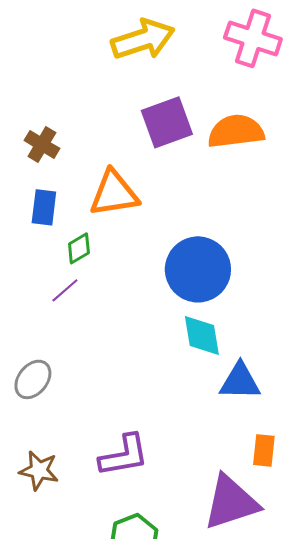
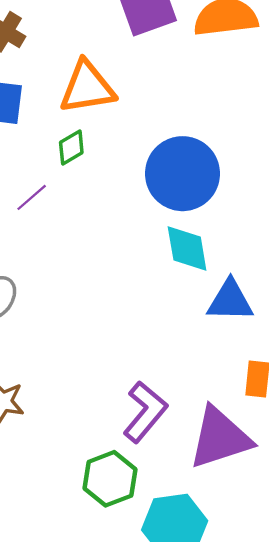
green diamond: (79, 248) -> (71, 148), moved
purple L-shape: (124, 455) -> (145, 412), moved, turned -40

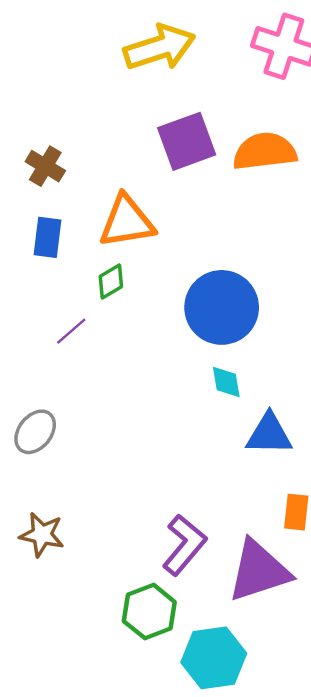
cyan diamond: (187, 249) -> (226, 382), size x0.7

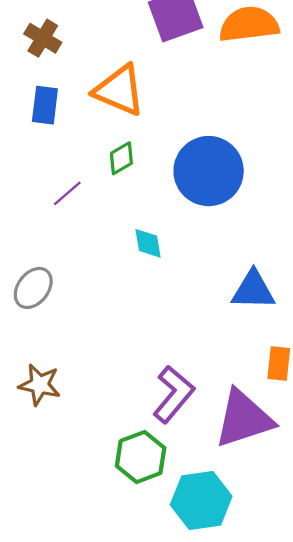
orange triangle: (127, 222) -> (119, 90), turned 32
green diamond: (111, 281) -> (121, 158), moved
cyan diamond: (226, 382) -> (148, 243), moved

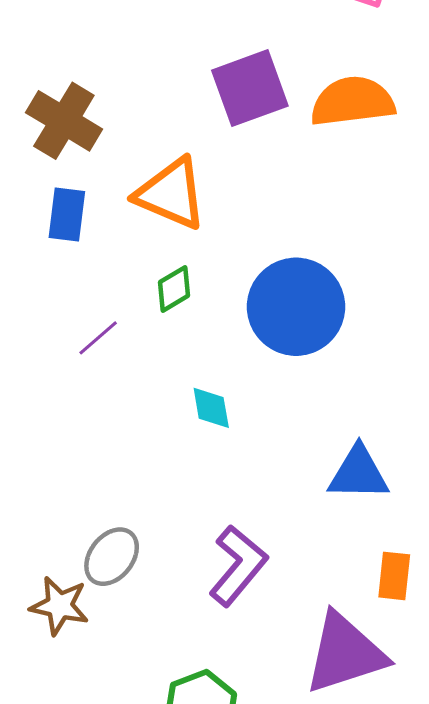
brown cross: (43, 38) -> (64, 121), size x1.4
gray ellipse: (33, 288) -> (112, 557), moved
purple L-shape: (174, 394) -> (238, 566), moved

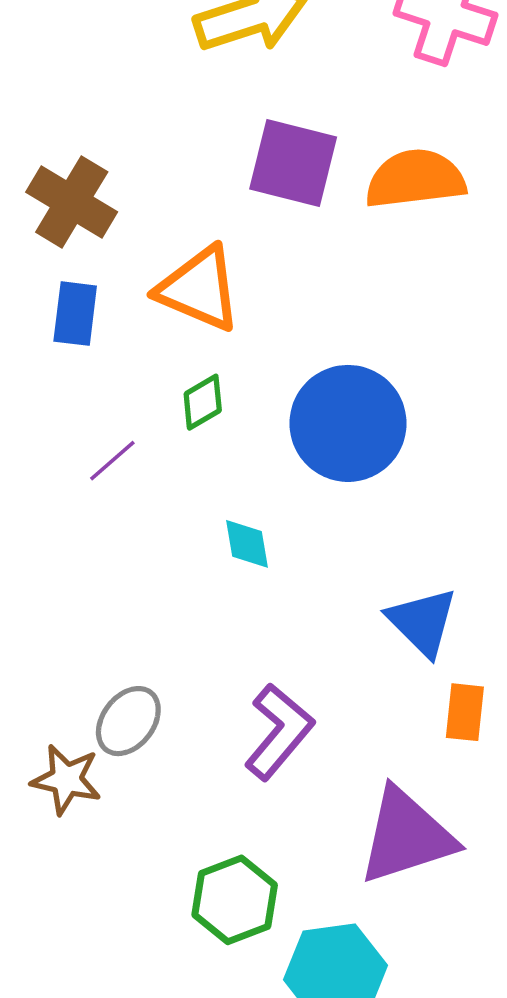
purple square: (250, 88) -> (293, 163), turned 34
blue triangle: (358, 473) -> (422, 622), turned 44
orange rectangle: (394, 576) -> (465, 712), moved

